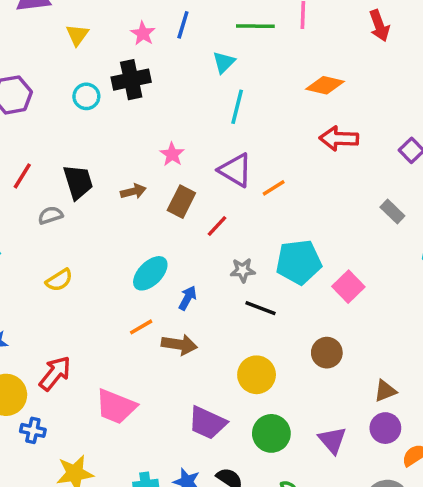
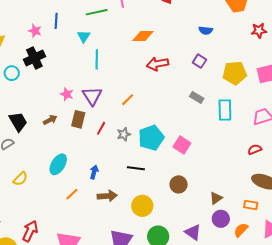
purple triangle: (235, 170) -> (92, 96), moved, turned 40
gray star: (243, 270) -> (124, 134), moved
cyan ellipse: (150, 273) -> (58, 164), moved
brown arrow: (179, 345) -> (107, 196), moved

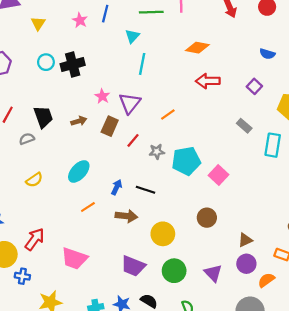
black cross: (34, 58) -> (73, 64), moved
black line: (136, 168) -> (145, 190), moved

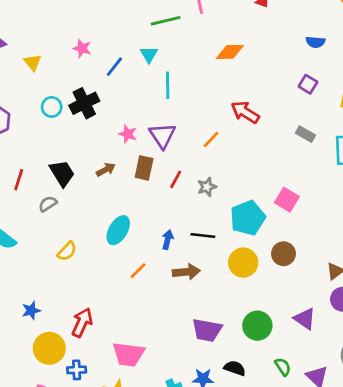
blue line: (105, 14) -> (114, 67), moved, turned 36
red arrow: (208, 81) -> (245, 112), moved, turned 45
cyan pentagon: (186, 161) -> (248, 218), moved
yellow circle: (163, 234) -> (243, 263), moved
pink trapezoid: (74, 258) -> (128, 354), moved

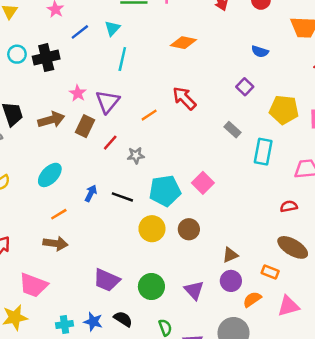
brown arrow: (106, 170) -> (51, 120), size x1.5
brown arrow: (186, 272) -> (55, 243), moved

